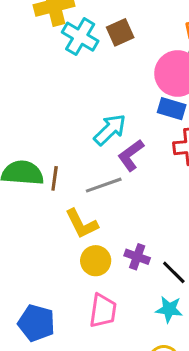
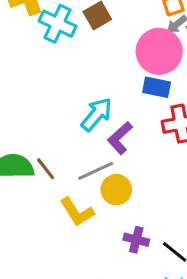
brown line: (55, 178) -> (46, 169), turned -40
yellow circle: (96, 261) -> (116, 190), moved

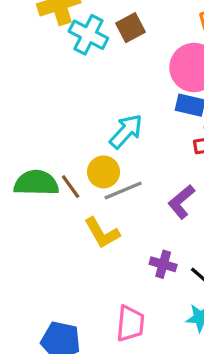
purple L-shape: (120, 138) -> (181, 202), moved
yellow circle: (116, 190) -> (104, 172), moved

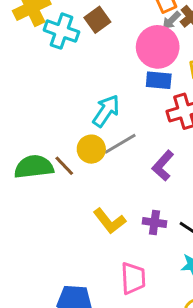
gray line: (123, 191) -> (120, 144), moved
yellow L-shape: (102, 233) -> (109, 221), moved

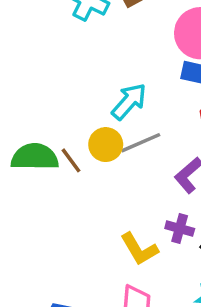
yellow L-shape: (109, 221) -> (139, 249), moved
purple cross: (154, 222) -> (180, 228), moved

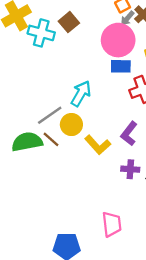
gray line: (141, 143) -> (50, 115), moved
yellow L-shape: (139, 249) -> (98, 145), moved

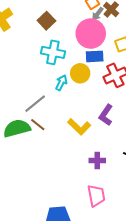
cyan cross: (41, 33) -> (53, 52), moved
cyan arrow: (81, 94) -> (61, 83), size x0.7
yellow circle: (71, 125) -> (80, 73), moved
purple cross: (130, 169) -> (97, 161), moved

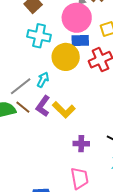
yellow circle: (80, 73) -> (66, 57), size x1.4
cyan arrow: (61, 83) -> (43, 80), moved
purple L-shape: (106, 115) -> (43, 106), moved

